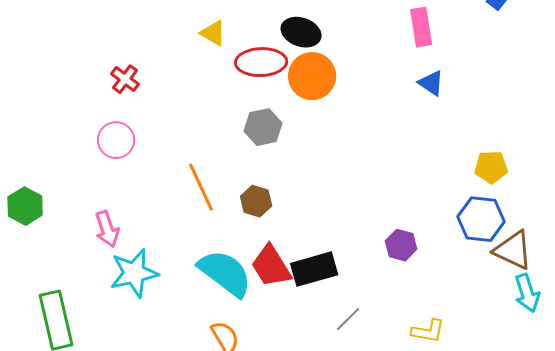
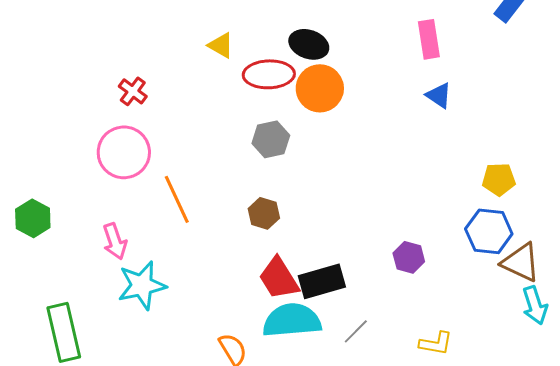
pink circle: (116, 140) -> (124, 152), size x1.4
orange line: (201, 187) -> (177, 199), moved
cyan semicircle: (225, 273) -> (292, 320), moved, turned -42

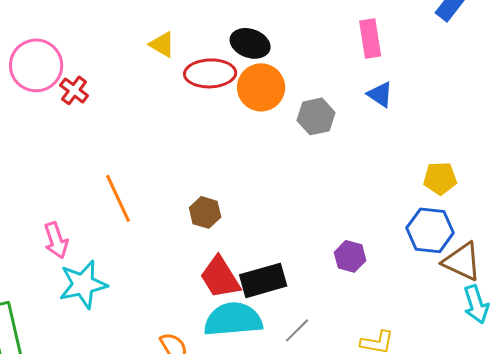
gray hexagon: (271, 139) -> (316, 116), moved
pink circle: (124, 152) -> (36, 65), moved

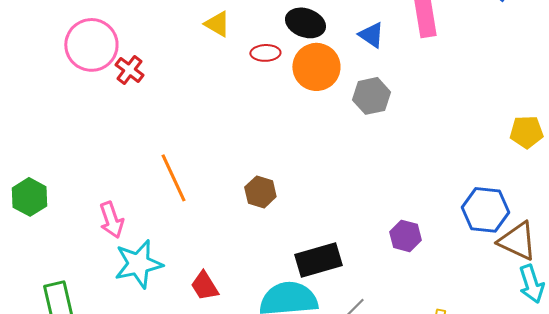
red ellipse: (210, 73) -> (265, 53), size x0.6
blue triangle: (380, 94) -> (371, 35), moved
yellow pentagon: (440, 178) -> (526, 132), moved
red trapezoid: (220, 277) -> (204, 286), moved, size x0.7

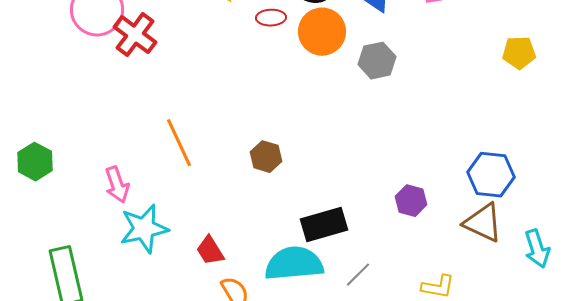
red cross: (129, 70) -> (135, 35), size x1.5
yellow pentagon: (526, 132) -> (519, 53), moved
brown triangle: (517, 241) -> (483, 223), moved

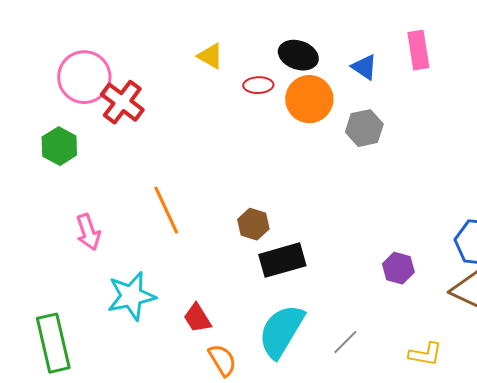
green hexagon: (35, 162) -> (59, 146), moved
pink arrow: (117, 185) -> (88, 232), moved
black rectangle: (324, 225) -> (282, 260), moved
cyan semicircle: (294, 264) -> (281, 331), turned -54

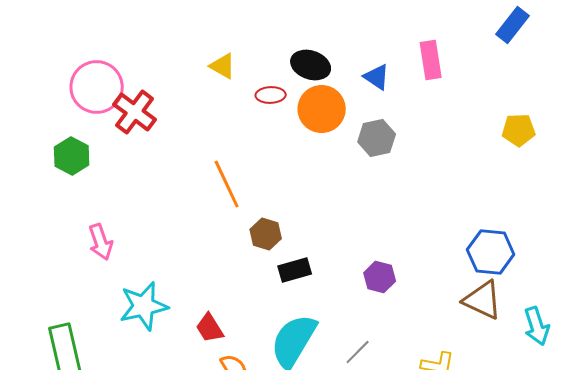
orange line: (166, 210) -> (227, 184), moved
black rectangle: (282, 260) -> (295, 270), size x0.7
purple hexagon: (398, 268) -> (380, 277), moved

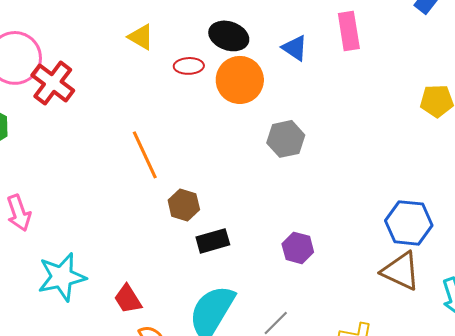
gray hexagon: (377, 138) -> (286, 139), moved

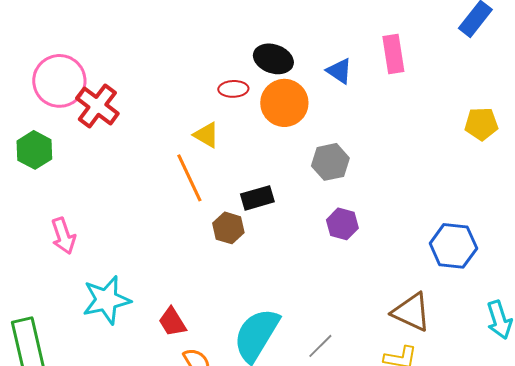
yellow triangle: (141, 37) -> (206, 135), moved
black rectangle: (213, 241) -> (257, 198), moved
purple hexagon: (298, 248) -> (342, 224), moved
brown triangle: (401, 271) -> (411, 312), moved

